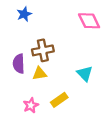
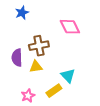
pink diamond: (89, 21) -> (70, 27), moved
cyan triangle: (85, 74) -> (68, 76), moved

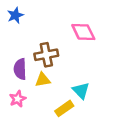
blue star: (22, 13) -> (15, 15), moved
pink star: (28, 96) -> (18, 99), moved

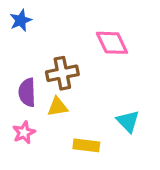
cyan triangle: (81, 91) -> (128, 121), moved
yellow rectangle: (64, 108) -> (86, 145), turned 42

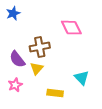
purple semicircle: (27, 92) -> (17, 59), turned -36
yellow triangle: (58, 107) -> (37, 68), turned -40

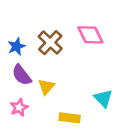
blue star: (13, 13) -> (16, 47), moved
brown cross: (40, 47) -> (50, 43), moved, turned -36

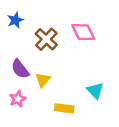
blue star: (16, 47) -> (15, 20), moved

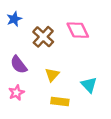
yellow triangle: (43, 80) -> (52, 75), moved

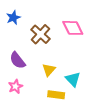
cyan triangle: (89, 85) -> (73, 79), moved

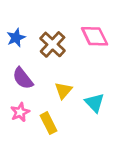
blue star: (13, 18) -> (16, 38), moved
yellow rectangle: (56, 95) -> (48, 123), moved, turned 56

